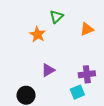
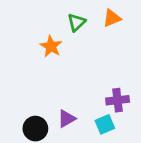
orange triangle: (87, 29) -> (112, 18), moved
purple triangle: (48, 70) -> (67, 119), moved

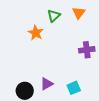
orange triangle: (112, 18) -> (79, 13), turned -32
purple cross: (118, 100) -> (87, 50), moved

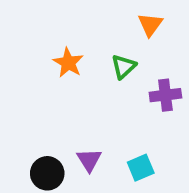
green triangle: (54, 16) -> (124, 67), moved
purple triangle: (47, 84) -> (89, 160), turned -32

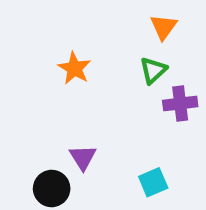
green triangle: (124, 67) -> (153, 70), moved
purple triangle: (89, 160) -> (83, 157), moved

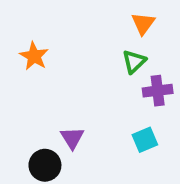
orange star: (74, 68) -> (34, 56), moved
cyan square: (153, 182) -> (145, 140), moved

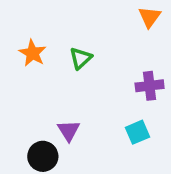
orange triangle: (143, 23) -> (150, 17), moved
green triangle: (134, 62) -> (81, 58), moved

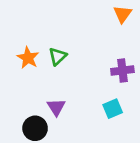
orange star: (33, 53) -> (28, 58), moved
green triangle: (81, 58) -> (58, 56), moved

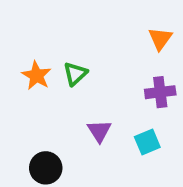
orange triangle: (122, 14) -> (160, 39), moved
purple triangle: (56, 107) -> (99, 131), moved

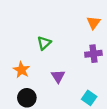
orange star: (36, 76) -> (21, 70), moved
cyan square: (147, 142) -> (89, 98), moved, turned -32

